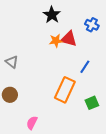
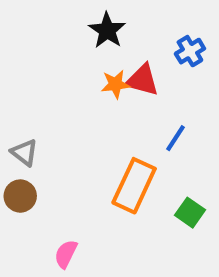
blue cross: (92, 25) -> (190, 51), turned 32
gray triangle: (12, 62) -> (24, 153), moved
green square: (92, 103) -> (190, 213), turned -32

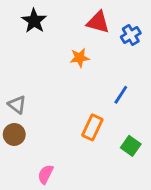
black star: (107, 30) -> (34, 21), moved
red triangle: (142, 80) -> (98, 22), moved
orange rectangle: (134, 186) -> (92, 127), size x0.7

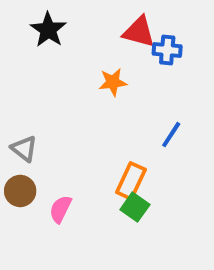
blue cross: (131, 35) -> (167, 50), moved, turned 36
green square: (131, 146) -> (135, 207), moved
pink semicircle: (45, 174) -> (60, 209), moved

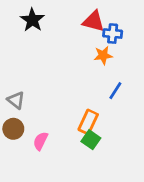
orange star: (113, 82) -> (103, 55), moved

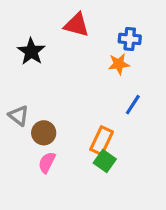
black star: (32, 20) -> (31, 51), moved
red triangle: (94, 21) -> (77, 25), moved
brown circle: (13, 129) -> (44, 133), moved

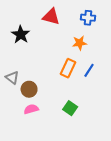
blue cross: (130, 39) -> (88, 18), moved
orange rectangle: (102, 141) -> (68, 68), moved
pink semicircle: (47, 163) -> (31, 109), turned 48

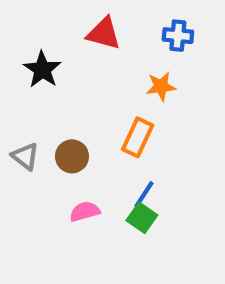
blue line: (89, 70) -> (144, 194), moved
brown circle: (29, 89) -> (72, 156), moved
pink semicircle: (31, 109) -> (85, 211), moved

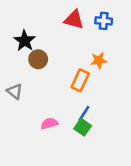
red triangle: (104, 33) -> (74, 20), moved
orange star: (161, 86) -> (99, 60), moved
brown circle: (72, 156) -> (38, 59), moved

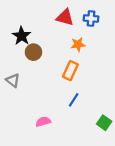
orange star: (99, 60) -> (78, 45), moved
pink semicircle: (49, 124) -> (43, 122), moved
green square: (83, 127) -> (104, 123), moved

